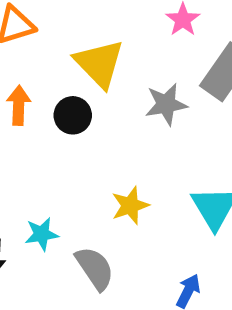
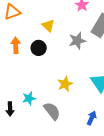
yellow triangle: (99, 64) -> (48, 26), size x0.6

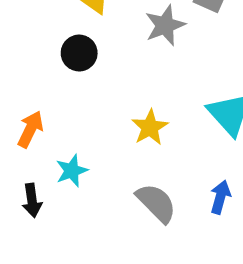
orange arrow: (16, 45) -> (30, 129), moved, turned 35
gray semicircle: (52, 111) -> (156, 203), moved

